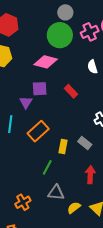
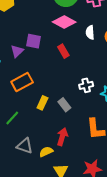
pink diamond: (46, 62) -> (64, 22), moved
green line: (47, 167) -> (12, 118), moved
yellow semicircle: (74, 208) -> (46, 152), moved

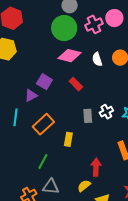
purple square: (33, 41) -> (44, 82), turned 35
purple triangle: (17, 51) -> (31, 95), turned 32
gray rectangle: (64, 105) -> (88, 116), moved, turned 48
gray triangle: (25, 146) -> (51, 187), moved

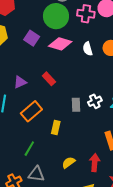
pink cross: (94, 24) -> (86, 14), turned 30
purple square: (44, 82) -> (32, 38), moved
red rectangle: (76, 84) -> (49, 79), moved
red arrow: (96, 167) -> (95, 163), moved
yellow semicircle: (84, 186) -> (69, 163), moved

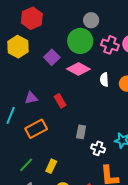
white cross: (95, 101) -> (98, 148), moved, turned 32
yellow rectangle: (56, 127) -> (51, 166), moved

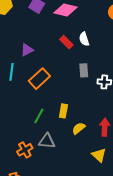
white semicircle: (104, 80) -> (84, 39), moved
red rectangle: (60, 101) -> (66, 42), moved

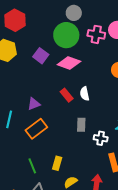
purple triangle: (27, 50) -> (34, 104), moved
green line: (39, 116) -> (32, 166), turned -56

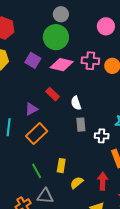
pink cross: (96, 34) -> (90, 61), moved
white semicircle: (85, 94) -> (76, 103), moved
red rectangle: (67, 95) -> (53, 94), moved

